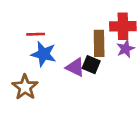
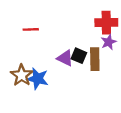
brown rectangle: (99, 43) -> (95, 59), moved
blue star: (44, 54) -> (38, 79), moved

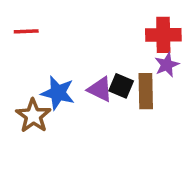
red line: (31, 29) -> (26, 31), moved
blue star: (38, 79) -> (58, 93), moved

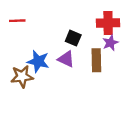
black square: (121, 86) -> (73, 38), moved
brown star: (33, 116) -> (22, 77), turned 30

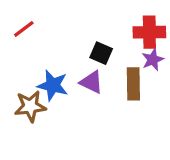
red line: (17, 21) -> (24, 29), turned -35

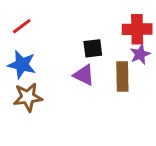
black square: (101, 53) -> (93, 48), turned -30
blue star: (53, 85) -> (22, 65), moved

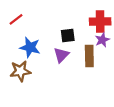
blue star: (22, 65) -> (30, 47), moved
purple triangle: (84, 75) -> (61, 55), turned 49

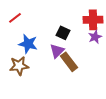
black square: (68, 36) -> (63, 33), turned 32
brown rectangle: (89, 56) -> (69, 62), moved, turned -36

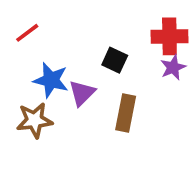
purple triangle: (57, 51) -> (82, 93), moved
brown rectangle: (69, 62) -> (126, 113), turned 48

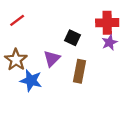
blue star: (51, 80) -> (31, 80), moved
brown star: (35, 120) -> (16, 60), moved, turned -30

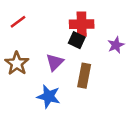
red cross: (107, 23) -> (82, 24), moved
blue star: (31, 80) -> (49, 96), moved

